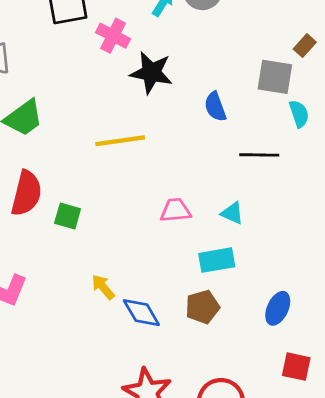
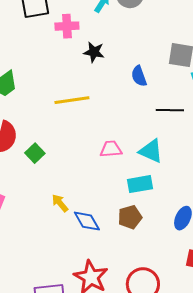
pink cross: (113, 36) -> (67, 26), turned -30
black star: (151, 73) -> (94, 52), size x0.7
cyan triangle: (232, 213) -> (151, 151), size x1.5
green square: (68, 216) -> (35, 153), turned 30

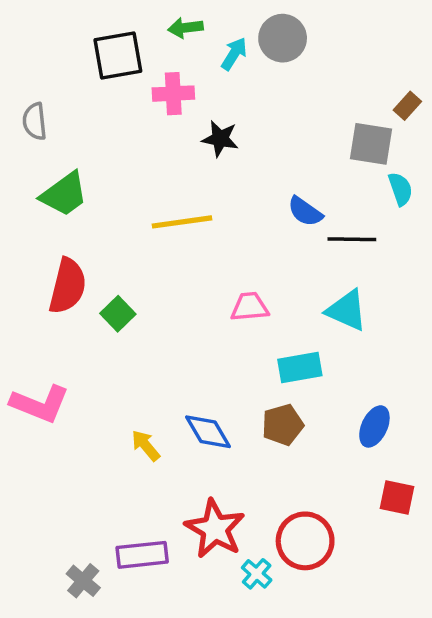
blue semicircle: (139, 76) -> (305, 212), moved, turned -35
cyan triangle: (151, 151) -> (347, 310), moved
yellow arrow: (60, 203) -> (146, 446), moved

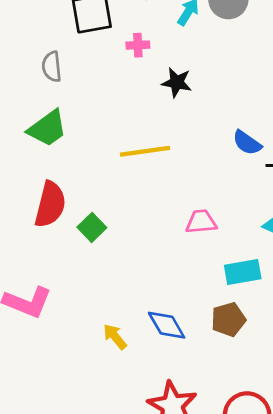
pink cross: (173, 94) -> (138, 45), size x0.7
gray semicircle: (35, 121) -> (52, 67), moved

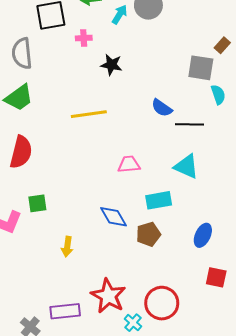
gray semicircle: (52, 67) -> (22, 53), size x1.4
green square: (92, 227) -> (37, 203), moved, turned 36
blue diamond: (167, 325) -> (113, 217), moved
yellow arrow: (115, 337) -> (67, 247), turned -132

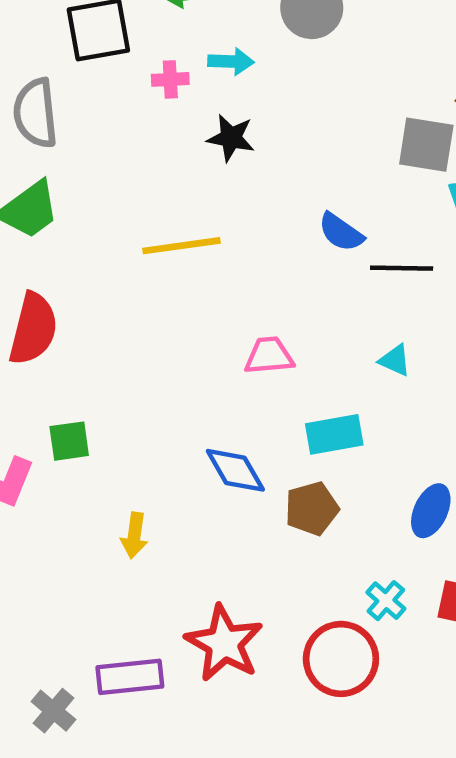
cyan arrow: (120, 14) -> (231, 62), moved, turned 60
cyan triangle: (186, 166) -> (395, 360), size x0.6
cyan cross: (133, 323) -> (386, 601), moved

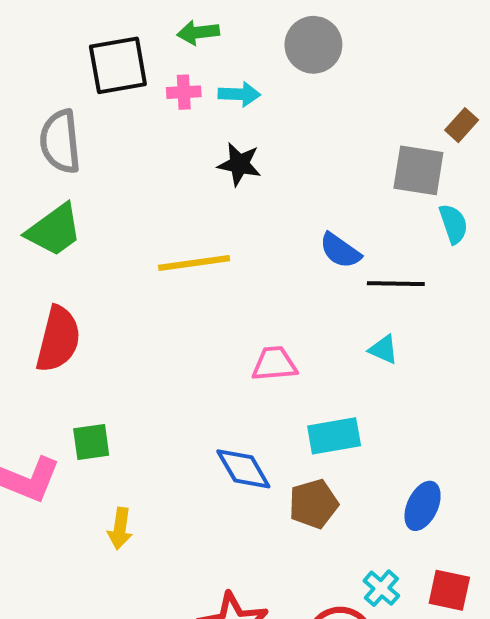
pink cross: (170, 79) -> (184, 92), moved
cyan triangle: (395, 360) -> (383, 349), moved
yellow arrow: (134, 535) -> (120, 529), moved

